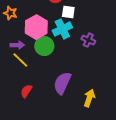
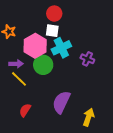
white square: (68, 12) -> (52, 31), moved

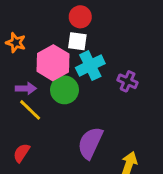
red semicircle: (25, 110) -> (21, 153), moved

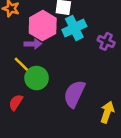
purple arrow: (26, 88) -> (33, 44), moved
green circle: (64, 90) -> (37, 78), moved

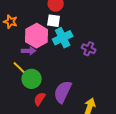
red semicircle: (16, 102) -> (40, 99), moved

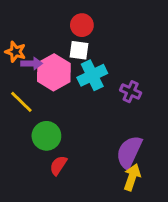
purple arrow: (29, 51) -> (32, 63), moved
yellow line: (20, 69) -> (21, 102), moved
purple semicircle: (63, 92) -> (129, 152), moved

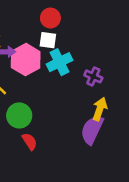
red semicircle: (58, 165) -> (30, 141), turned 114
yellow arrow: (132, 177) -> (100, 109), moved

